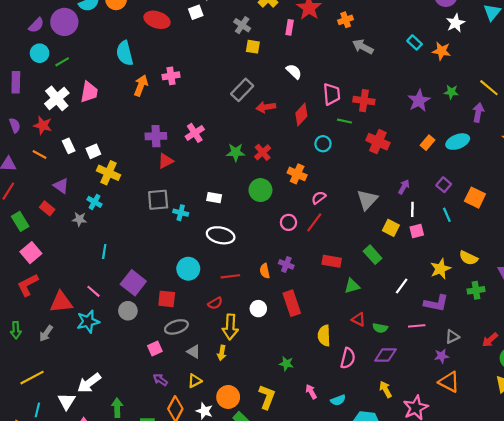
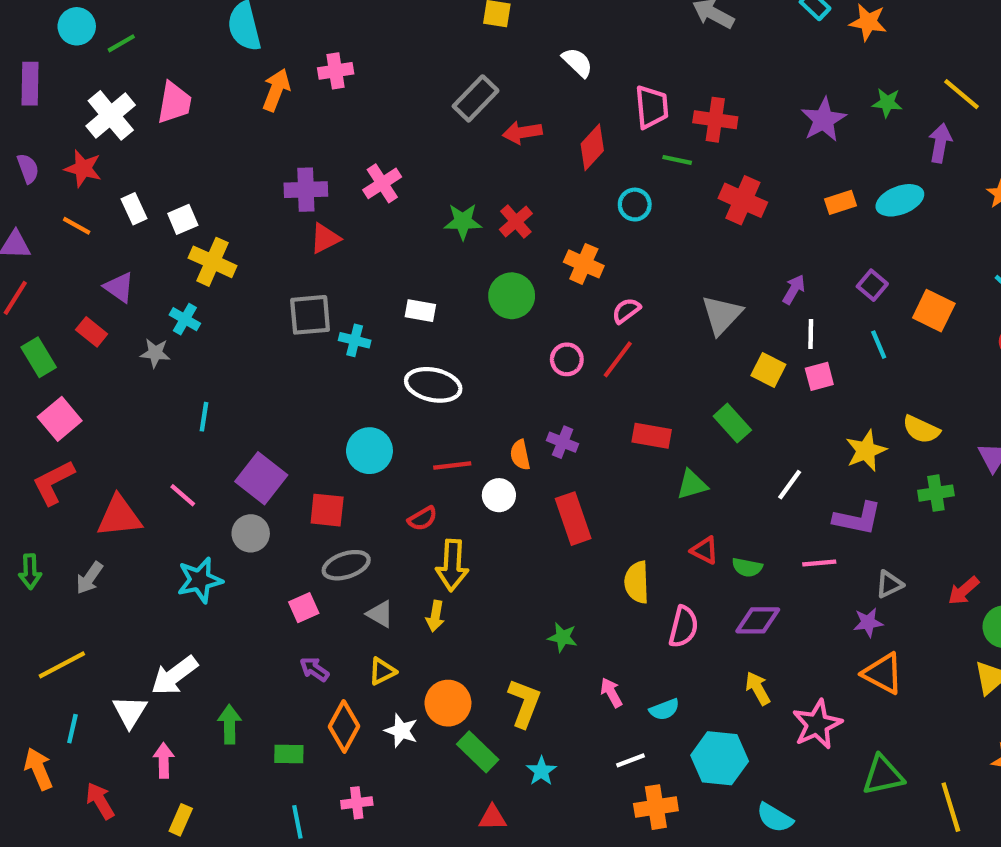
orange rectangle: (428, 143) -> (840, 202), turned 32
white circle: (258, 309) -> (499, 495), moved
cyan star: (88, 322) -> (200, 580), moved

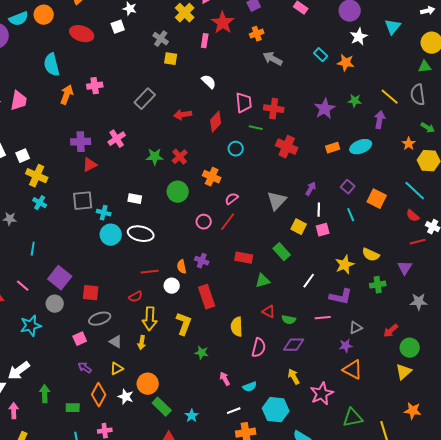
gray rectangle: (476, 98) -> (145, 99), moved
cyan cross: (185, 319) -> (40, 203), moved
cyan circle: (369, 451) -> (111, 235), moved
yellow L-shape: (524, 703) -> (184, 324), moved

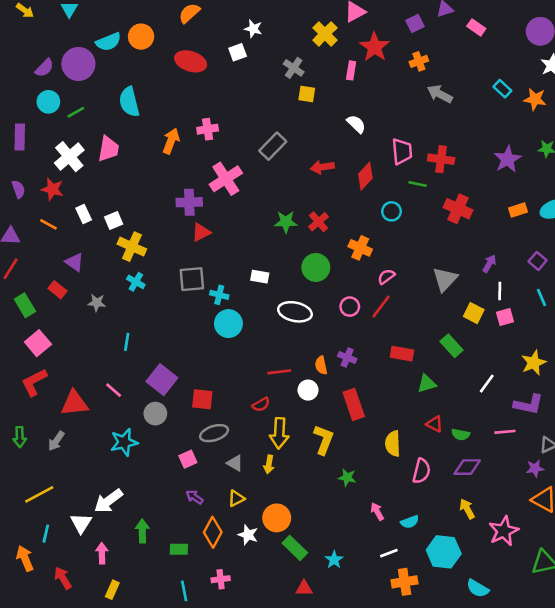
cyan semicircle: (52, 65) -> (129, 102), moved
pink cross: (117, 139) -> (226, 179), moved, size x1.4
white ellipse: (141, 234) -> (295, 312), moved

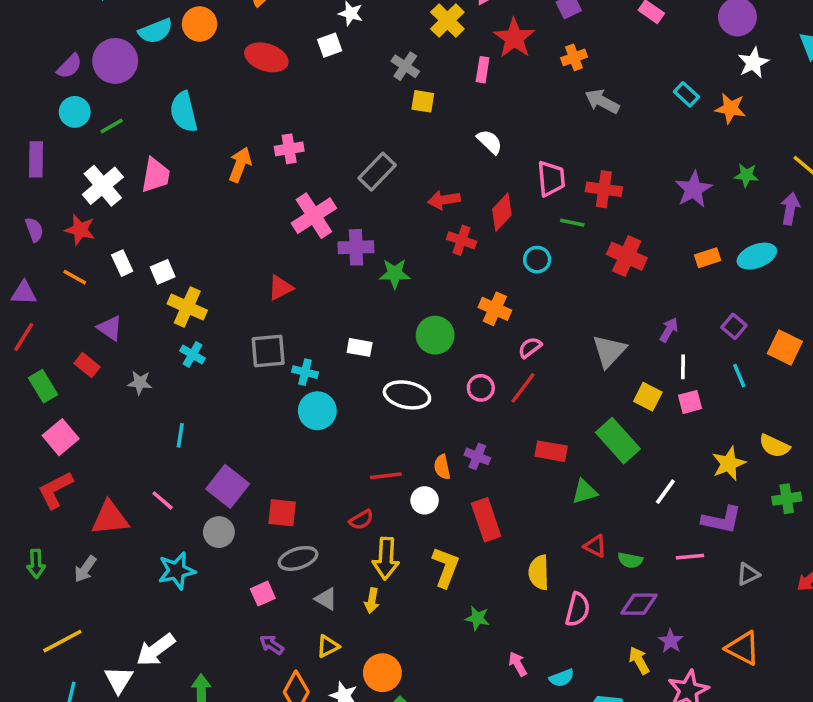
purple cross: (189, 202) -> (356, 247), moved
red cross: (318, 222) -> (461, 240), moved, turned -30
green rectangle: (451, 346) -> (618, 441), size x1.4
purple star: (535, 468) -> (671, 641), moved, turned -30

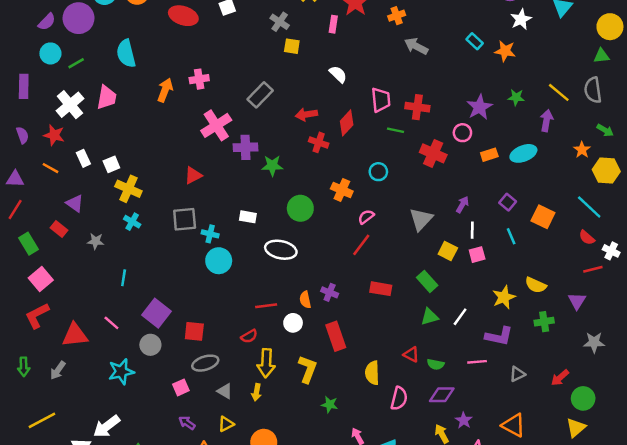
cyan circle: (537, 260) -> (378, 172), moved
pink circle: (481, 388) -> (462, 133), moved
green rectangle: (618, 441) -> (427, 281), size x0.7
green triangle: (585, 492) -> (430, 317), moved

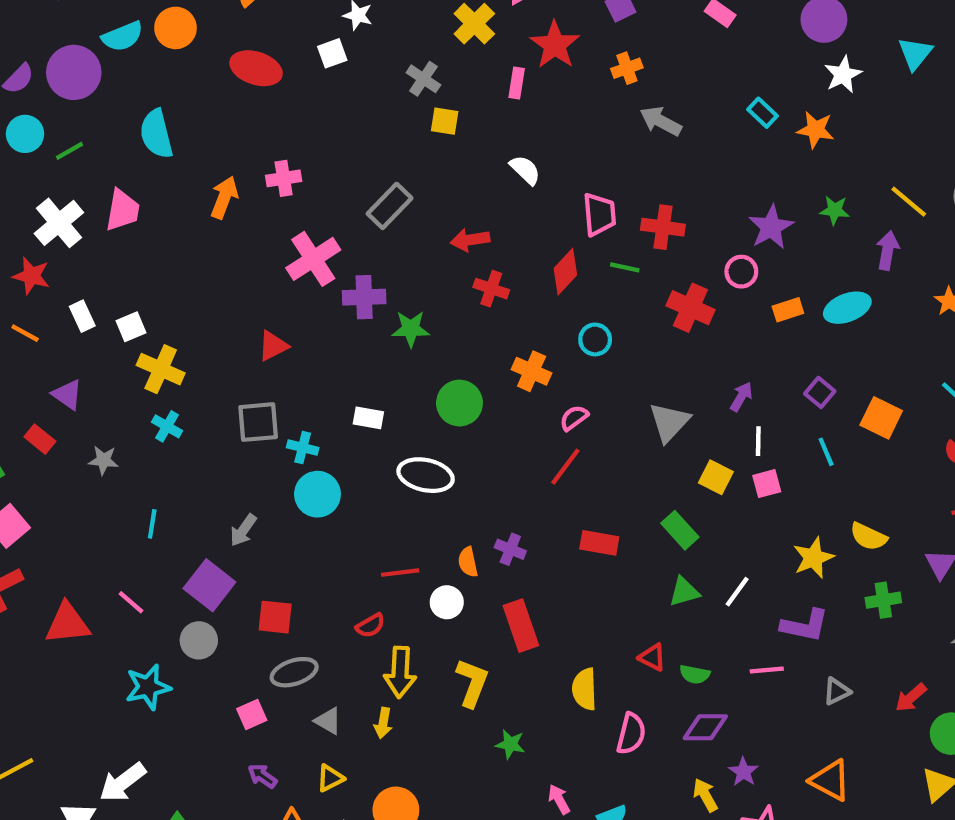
red diamond: (347, 123) -> (565, 272), moved
gray arrow: (58, 370) -> (243, 530), moved

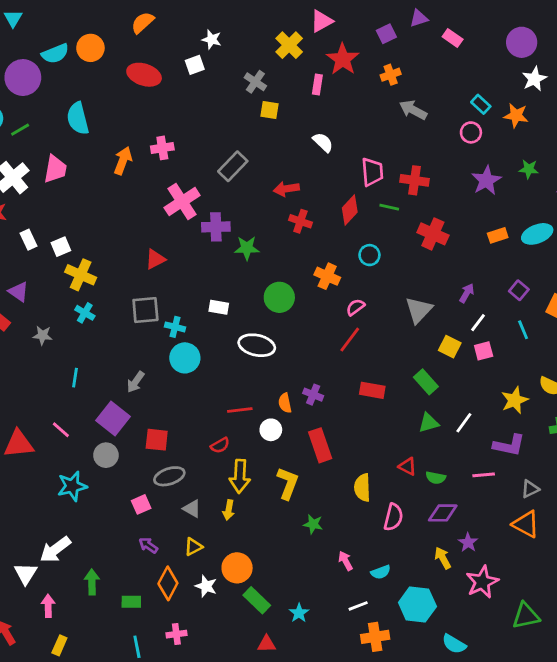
pink circle: (741, 272) -> (471, 132), moved
white line: (758, 441) -> (478, 323), turned 36
orange triangle: (830, 780) -> (526, 524), moved

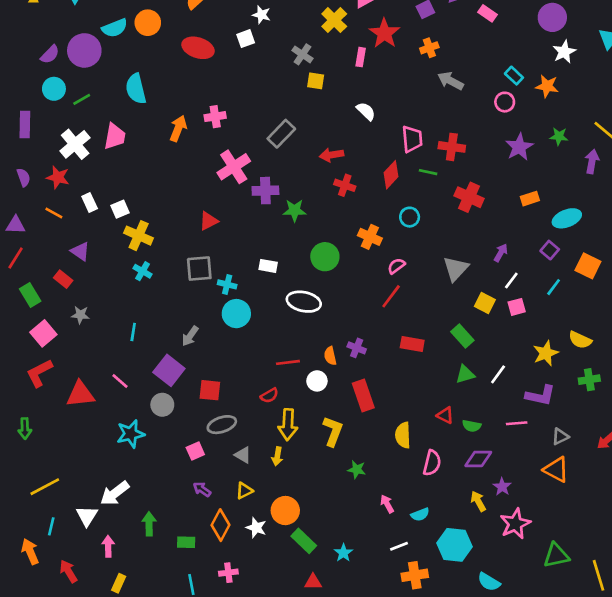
cyan ellipse: (537, 234) -> (567, 218), moved
cyan line: (523, 330) -> (554, 287), turned 60
gray star: (43, 335) -> (80, 315), moved

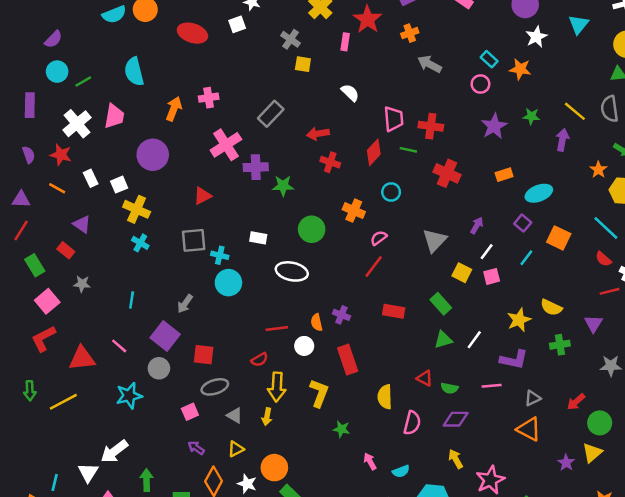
purple circle: (84, 50) -> (153, 155), moved
yellow line: (45, 487) -> (63, 402), moved
purple star: (502, 487) -> (566, 463), moved

